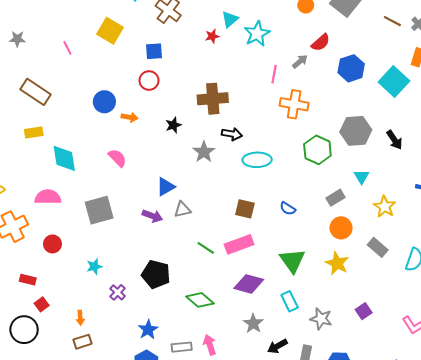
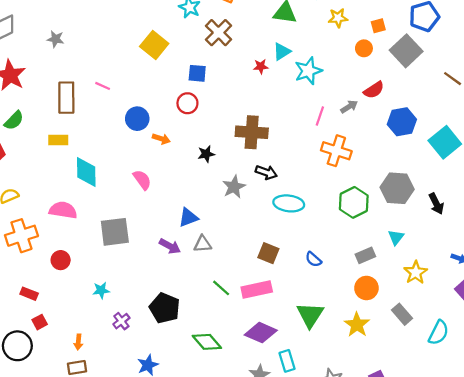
pink line: (67, 48) -> (103, 86), moved, turned -48
brown rectangle: (36, 92) -> (66, 98), turned 48
cyan rectangle: (290, 301) -> (287, 361), moved

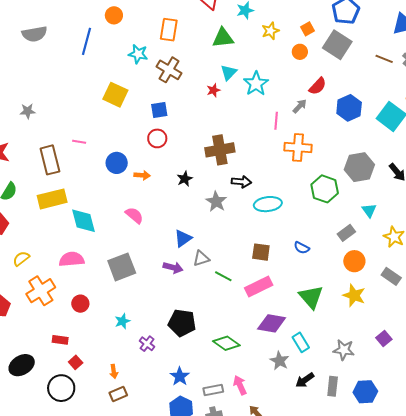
yellow rectangle: (58, 140) -> (52, 199), size x1.6
green line: (221, 288) -> (223, 276), moved

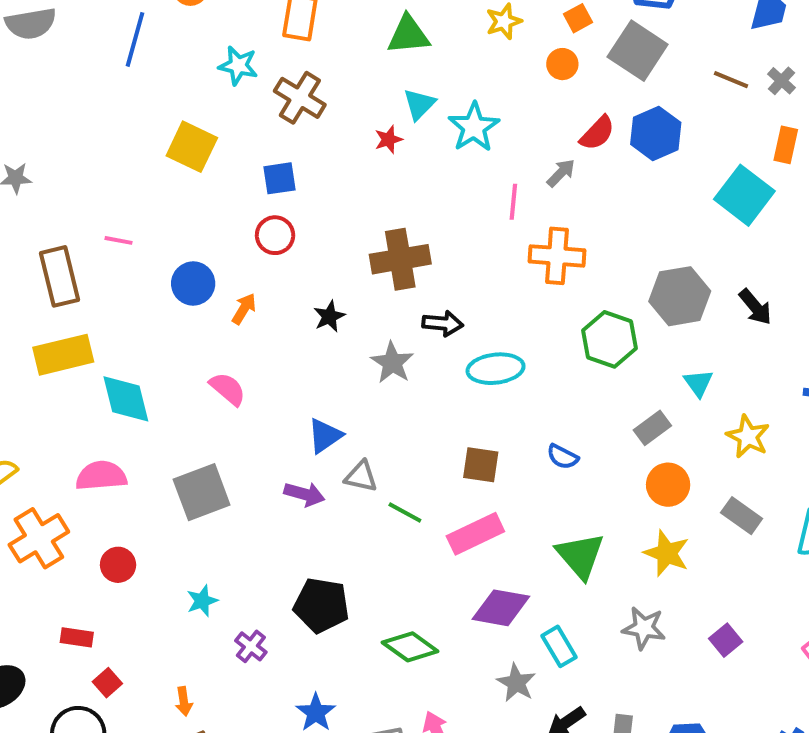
blue hexagon: (349, 108) -> (656, 133), moved
orange arrow: (142, 175) -> (244, 309), turned -63
gray triangle: (201, 258) -> (361, 476), turned 30
gray star: (344, 350) -> (644, 628), moved

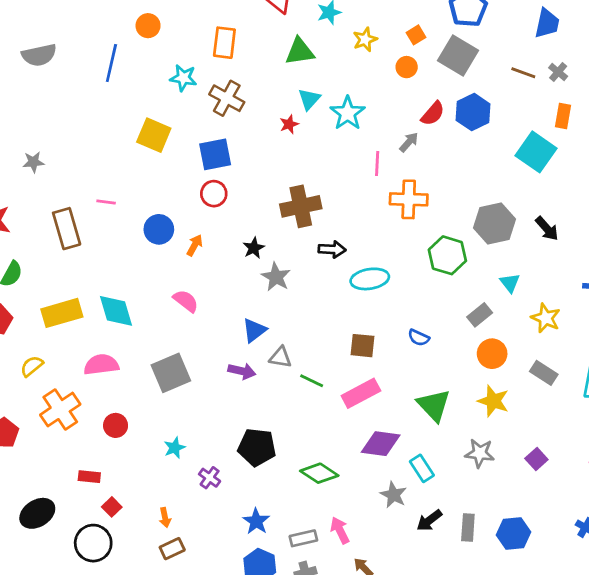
blue square: (280, 178) -> (215, 154), size x1.4
yellow rectangle: (63, 355) -> (62, 313), moved
gray star: (392, 363) -> (276, 277), moved

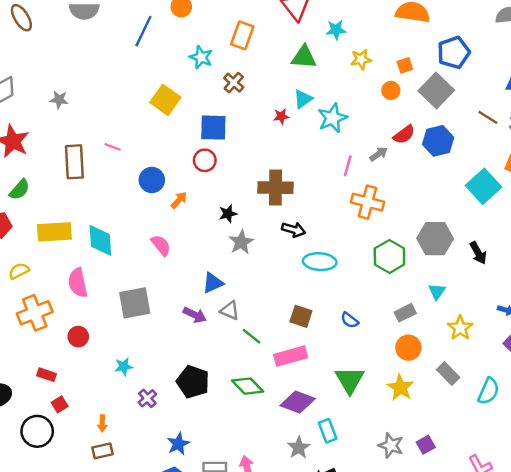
brown cross: (227, 98) -> (234, 83), size x0.7
pink semicircle: (101, 365) -> (78, 283), turned -108
gray star: (480, 453) -> (391, 445), moved
green diamond: (319, 473) -> (248, 386), moved

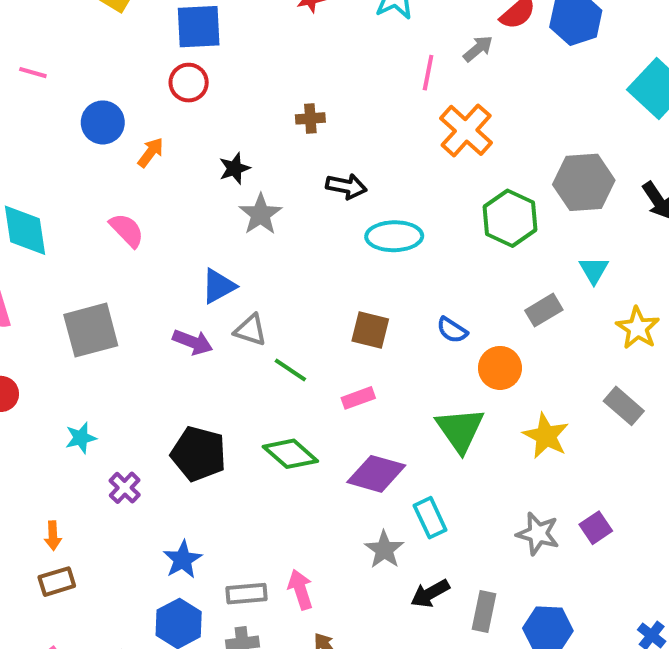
brown cross: (275, 188) -> (310, 118), size x0.5
orange cross: (368, 202) -> (466, 130), turned 32
orange circle: (408, 348) -> (500, 368), moved
pink rectangle: (291, 356) -> (358, 398), size x0.6

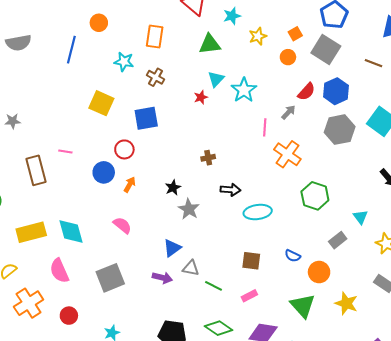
red circle: (189, 83) -> (124, 149), moved
gray hexagon: (584, 182) -> (340, 130), moved

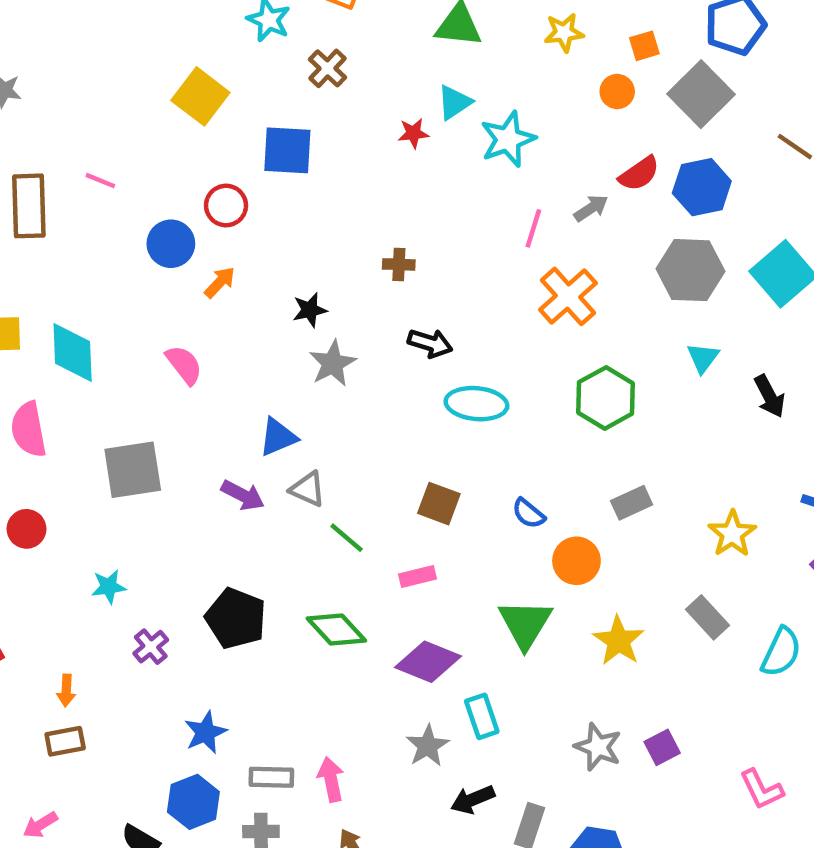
cyan triangle: (360, 217) -> (703, 358), moved

